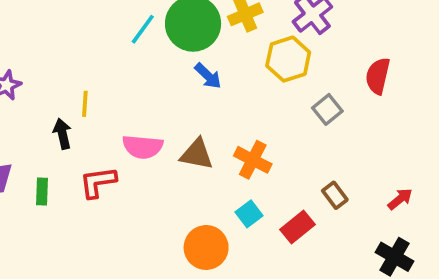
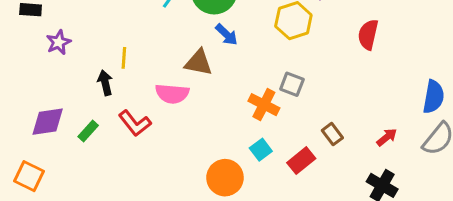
gray square: (327, 109) -> (292, 84), moved, turned -30
brown triangle: (197, 154) -> (199, 63), moved
red L-shape: (98, 182) -> (135, 123), turned -120
green rectangle: (42, 192) -> (88, 131), turned 40

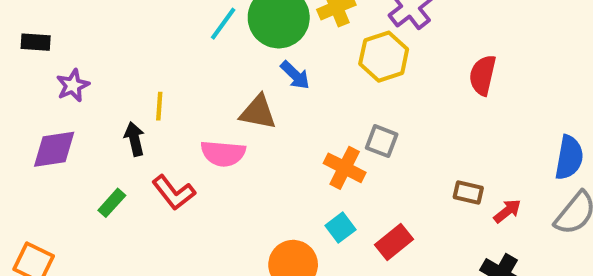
purple diamond: (48, 122) -> (54, 149), moved
brown rectangle: (332, 134) -> (468, 193), moved, turned -40

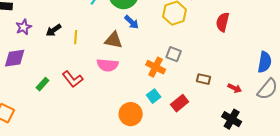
yellow line: (159, 106) -> (76, 37), moved
black arrow: (134, 139) -> (54, 30), moved, turned -112
pink semicircle: (223, 153) -> (108, 65), moved
brown rectangle: (468, 193) -> (204, 79), moved
red arrow: (507, 211) -> (235, 88), turned 64

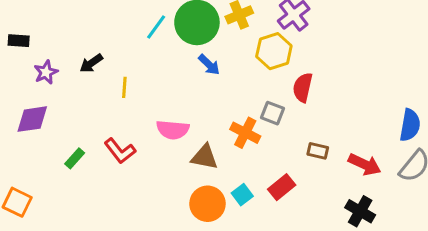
red semicircle: (223, 22) -> (303, 87), moved
black arrow: (54, 30) -> (91, 63), moved
brown triangle: (114, 40) -> (204, 157), moved
red arrow: (235, 88) -> (365, 164), size x1.5
cyan square: (154, 96) -> (242, 195), moved

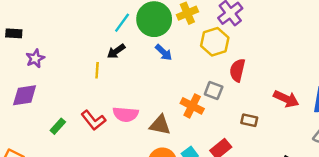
black arrow: (91, 63) -> (116, 51), moved
pink semicircle: (173, 130) -> (126, 114), moved
red arrow: (365, 164) -> (286, 99), moved

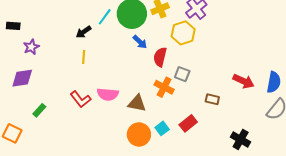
black arrow: (116, 51) -> (84, 32), moved
red semicircle: (237, 70) -> (160, 57), moved
green rectangle: (58, 126) -> (39, 110), moved

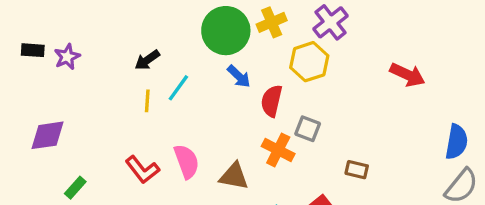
cyan line: (105, 17) -> (178, 88), moved
purple star: (31, 47) -> (67, 57), moved
red arrow: (244, 81) -> (407, 75), moved
pink semicircle: (108, 94) -> (187, 161), turned -115

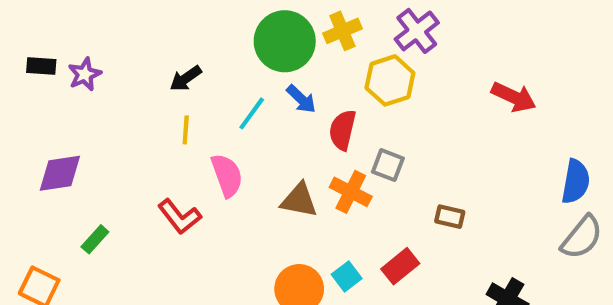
cyan line: (178, 88) -> (252, 113), moved
pink semicircle: (187, 161) -> (227, 175), moved
brown triangle: (234, 176) -> (299, 200), moved

